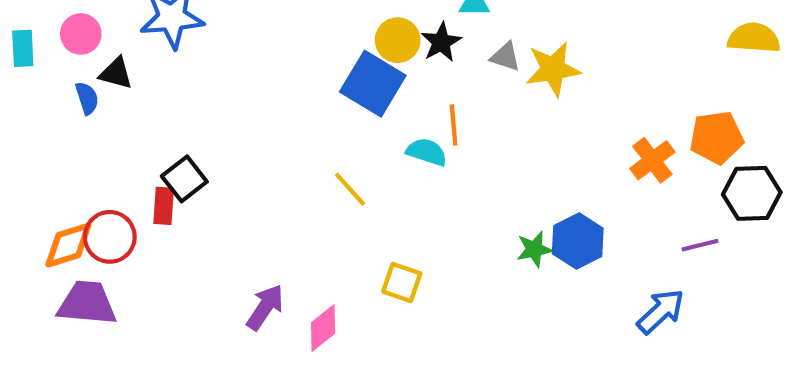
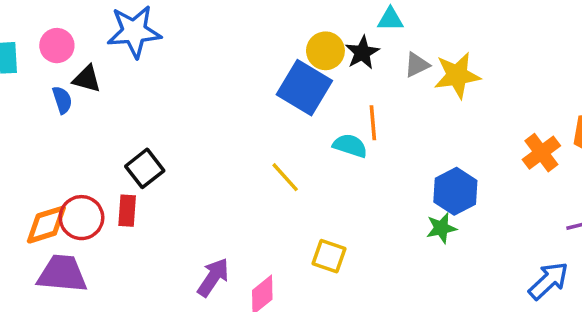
gray triangle: (505, 57) -> (417, 65), turned -44
red rectangle: (164, 206) -> (127, 211), moved
blue hexagon: (578, 241) -> (455, 191), moved

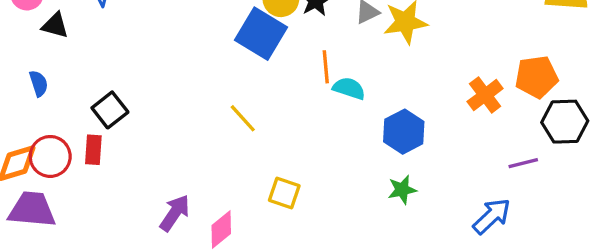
blue semicircle: (62, 100) -> (39, 83), moved
cyan semicircle: (350, 146) -> (349, 88), moved
green star: (441, 228) -> (402, 190), moved

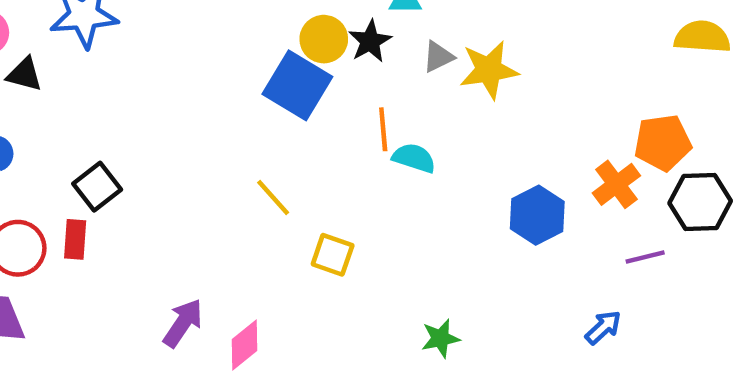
orange cross: (485, 95) -> (616, 184), moved
blue hexagon: (404, 132) -> (537, 215), moved
green star: (402, 190) -> (440, 338), moved
yellow square: (284, 193) -> (333, 255), moved
blue arrow: (492, 216) -> (603, 327), size x0.7

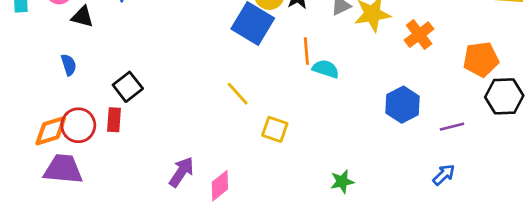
orange cross: (616, 184) -> (419, 35), moved
purple line: (645, 257) -> (452, 127), moved

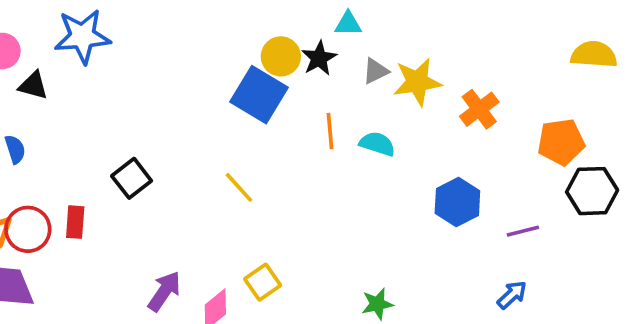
cyan semicircle: (326, 69) -> (377, 144), moved
black square: (128, 87) -> (132, 178), moved
yellow square: (275, 129) -> (263, 282), moved, turned 36

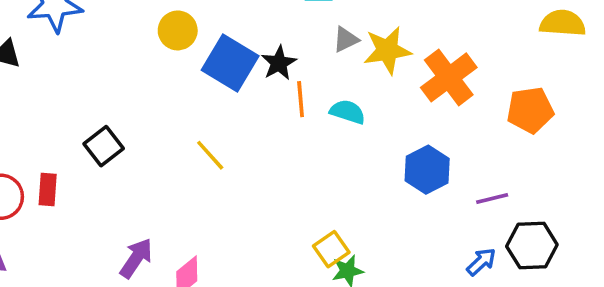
yellow circle: (281, 56) -> (178, 30), moved
black star: (319, 58) -> (279, 63), moved
orange cross: (479, 109) -> (449, 77), size x1.4
black hexagon: (592, 191) -> (532, 246), moved
yellow square: (263, 282) -> (331, 249), moved

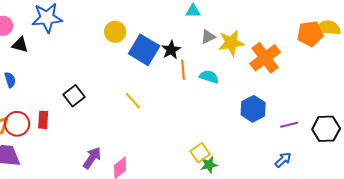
orange pentagon: (530, 110) -> (310, 34), moved
black hexagon: (532, 246) -> (326, 129), moved

